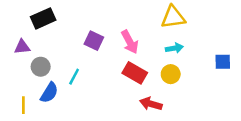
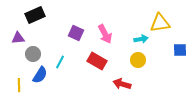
yellow triangle: (173, 17) -> (160, 23), moved
red rectangle: (135, 73) -> (97, 61), moved

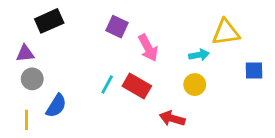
purple square: (76, 33) -> (117, 27), moved
gray circle: (33, 54) -> (32, 79), moved
cyan line: (60, 62) -> (107, 85), moved

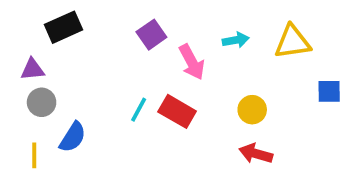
purple square: (117, 27) -> (151, 35), turned 30
cyan arrow: (199, 55) -> (236, 40), moved
red arrow: (172, 118) -> (256, 154), moved

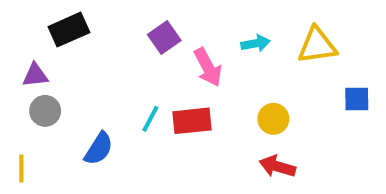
red rectangle: (177, 111) -> (192, 121), turned -36
blue semicircle: (73, 137) -> (99, 149), moved
yellow line: (34, 155) -> (21, 168), moved

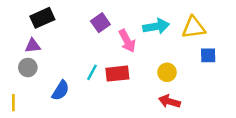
cyan arrow: (256, 43) -> (156, 26), size x1.5
purple triangle: (35, 75) -> (33, 46), moved
blue square: (357, 99) -> (208, 55), moved

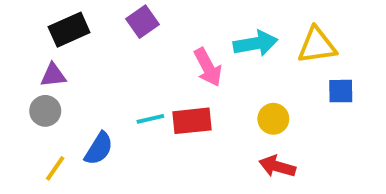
purple square: (100, 23) -> (142, 22), moved
cyan line: (92, 72) -> (150, 119), turned 49
yellow line: (13, 103) -> (55, 168), moved, turned 35

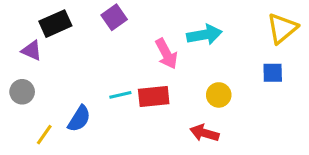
yellow triangle: (317, 45) -> (282, 28), moved, turned -32
purple triangle: (53, 75) -> (32, 51), moved, turned 30
gray circle: (45, 111) -> (22, 92), moved
red arrow: (277, 166) -> (204, 133), moved

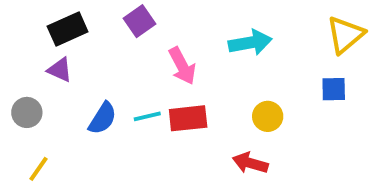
purple triangle: (32, 51) -> (60, 70), moved
pink arrow: (166, 54) -> (182, 66), moved
blue semicircle: (79, 119) -> (103, 118), moved
yellow line: (44, 135) -> (38, 169), moved

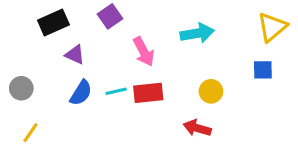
purple triangle: (60, 70) -> (75, 55), moved

